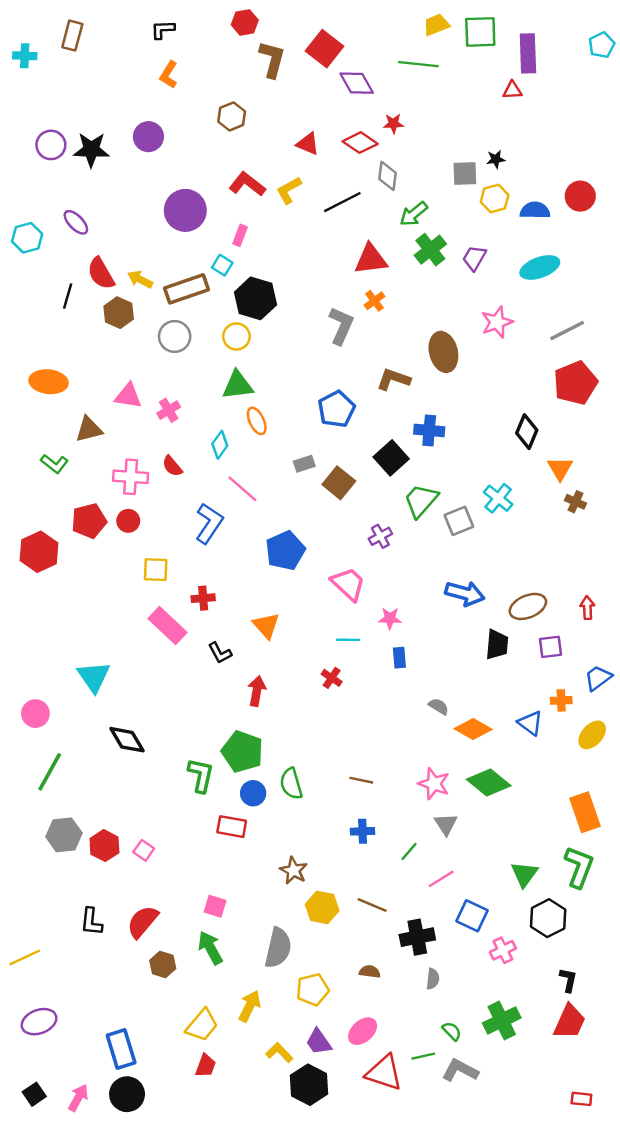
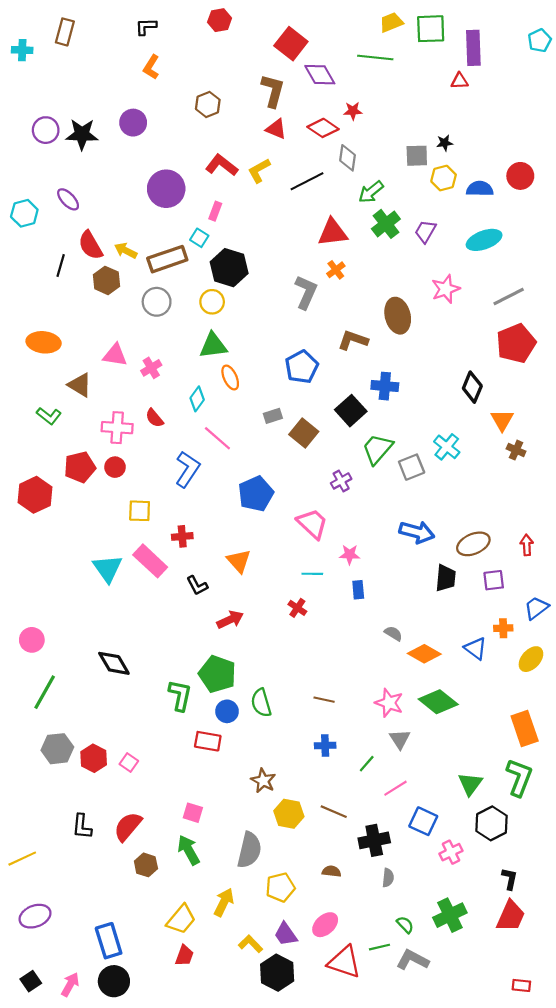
brown L-shape: (272, 59) -> (273, 91), moved
brown triangle: (89, 429) -> (80, 385), turned 45
cyan triangle: (94, 677) -> (108, 568), moved
red arrow: (257, 691) -> (230, 620), turned 55

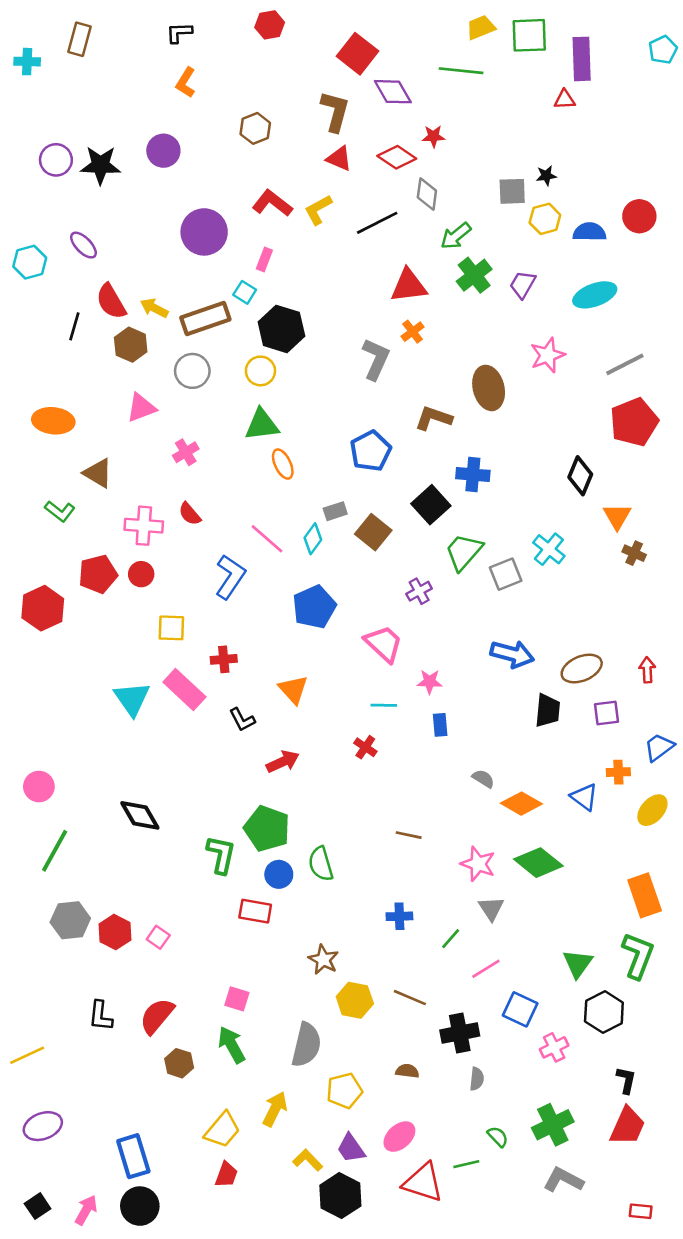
pink triangle: (115, 355) -> (141, 408), moved, turned -30
cyan diamond: (197, 399) -> (313, 539), moved
brown line: (324, 700) -> (409, 835), moved
gray L-shape: (413, 960) -> (563, 1180), moved

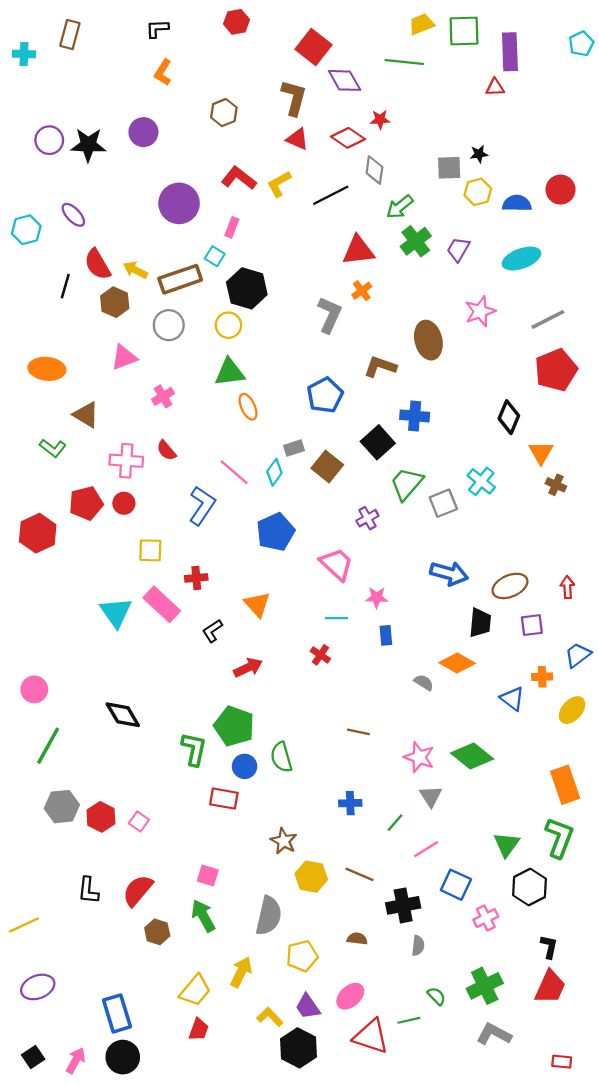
black L-shape: (242, 720) -> (212, 631), turned 85
orange diamond: (521, 804) -> (457, 663), moved

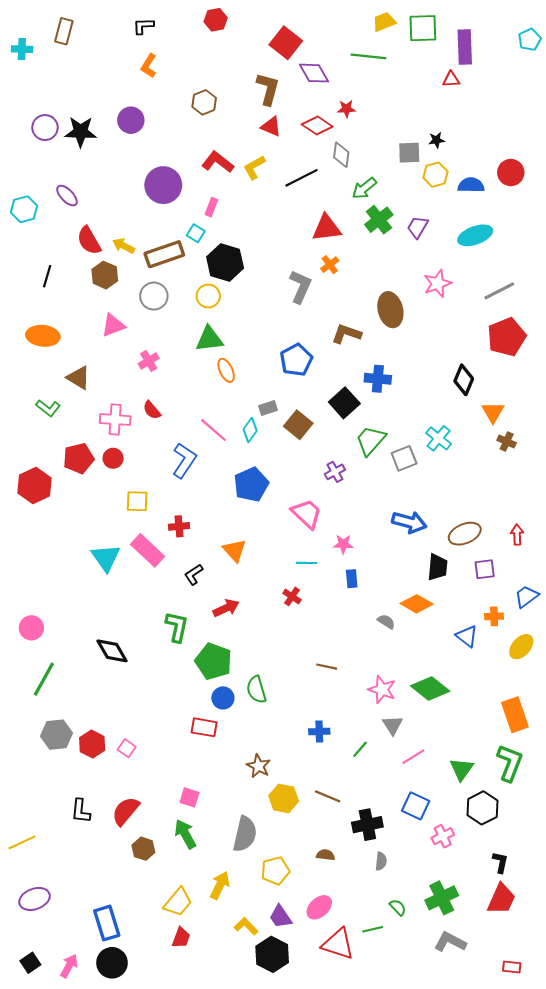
black line: (65, 286) -> (47, 276), moved
green L-shape: (194, 749) -> (177, 627), moved
pink line: (426, 849) -> (413, 757), moved

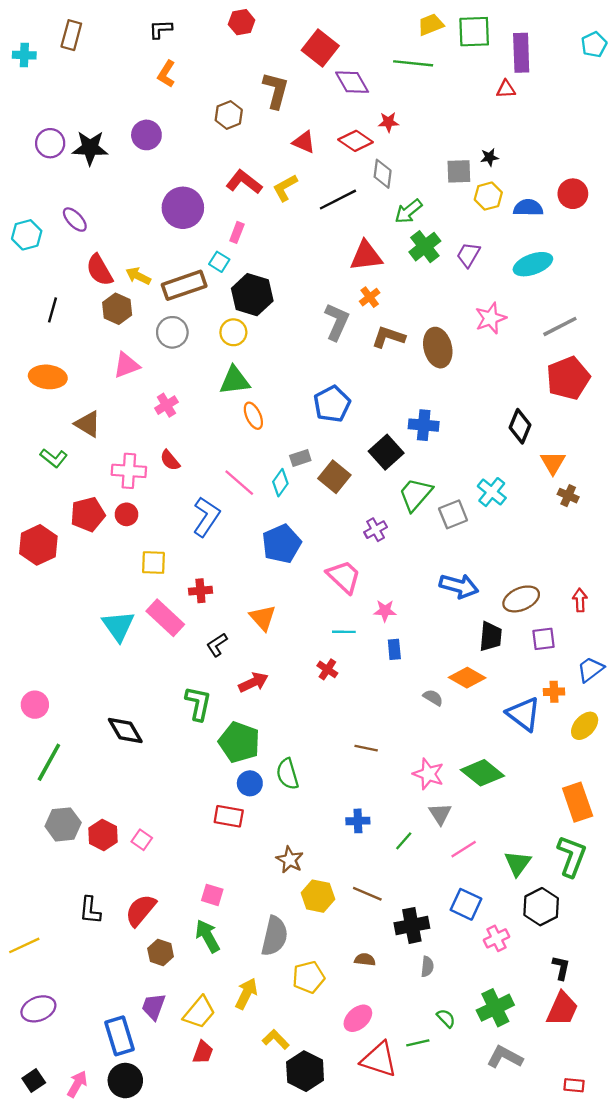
brown L-shape: (268, 89) -> (276, 90), moved
brown L-shape: (346, 334) -> (388, 337), moved
blue triangle: (467, 636) -> (524, 714), size x1.4
purple trapezoid: (281, 917) -> (154, 1007), moved, turned 55

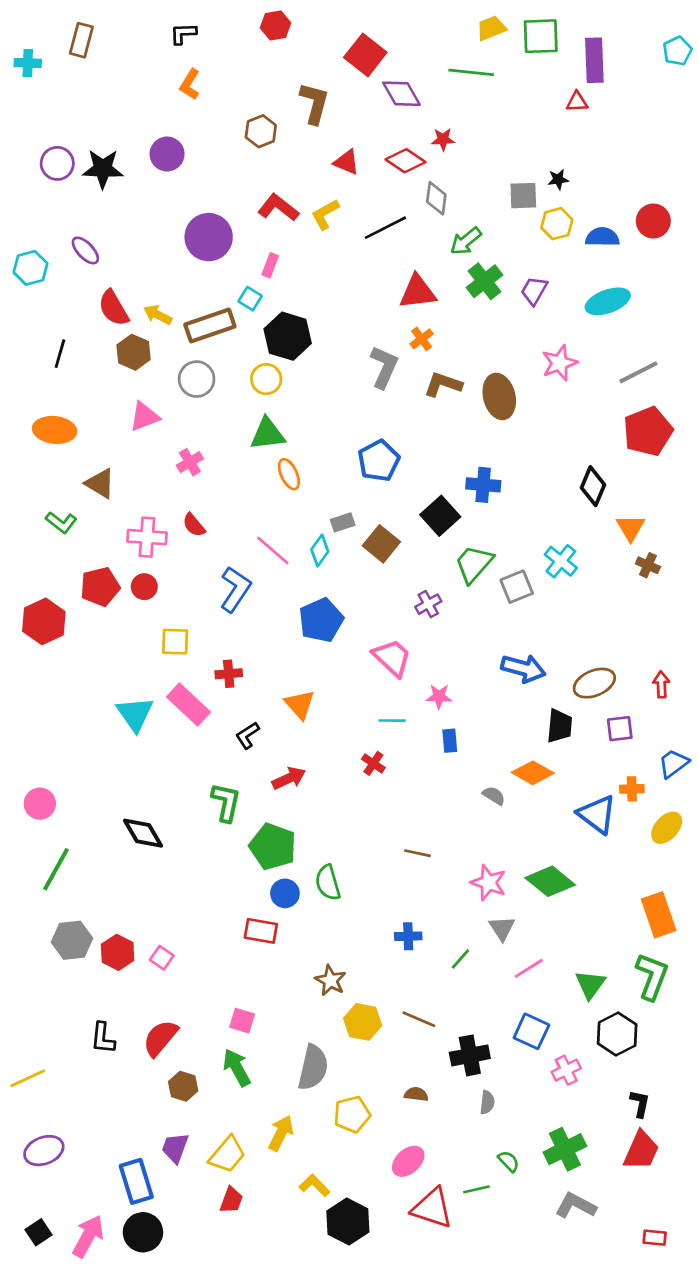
pink arrow: (77, 1084) -> (88, 1236), size x1.4

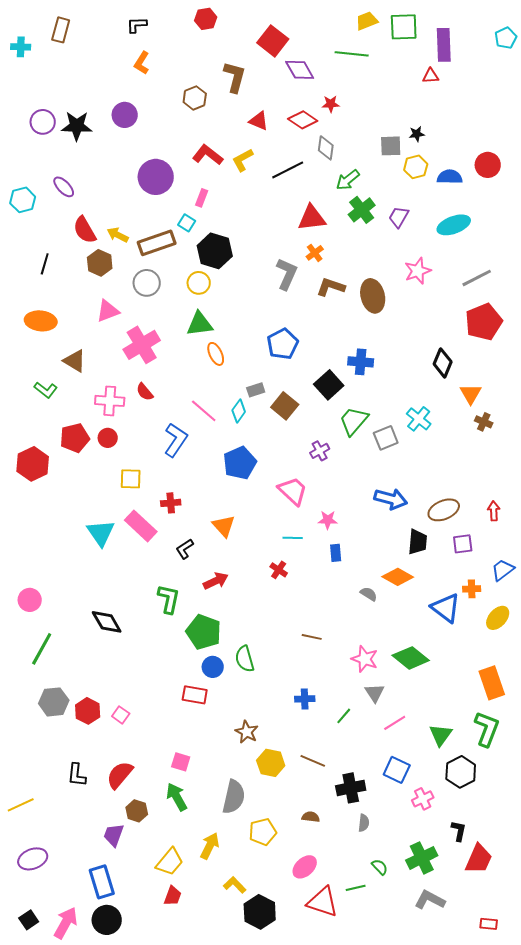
pink cross: (190, 462) -> (142, 345), size x1.8
black L-shape: (640, 1104) -> (459, 831), moved
purple trapezoid: (175, 1148) -> (114, 835), moved

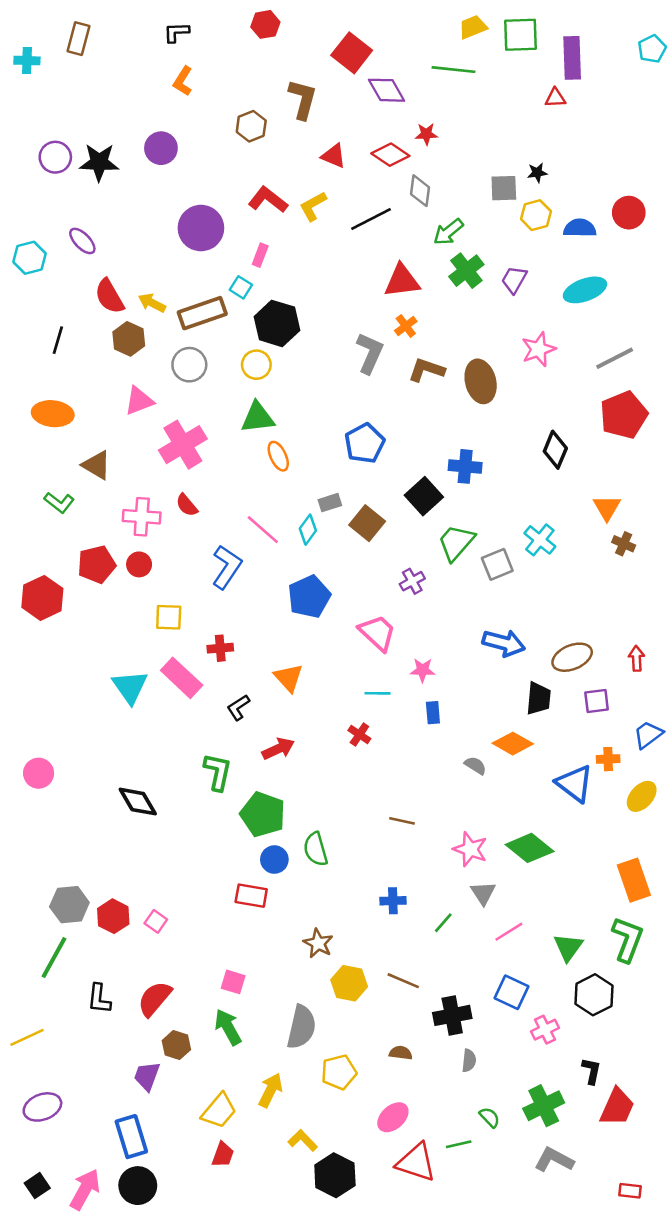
black diamond: (443, 363) -> (555, 450), moved
green line: (42, 649) -> (54, 957), moved

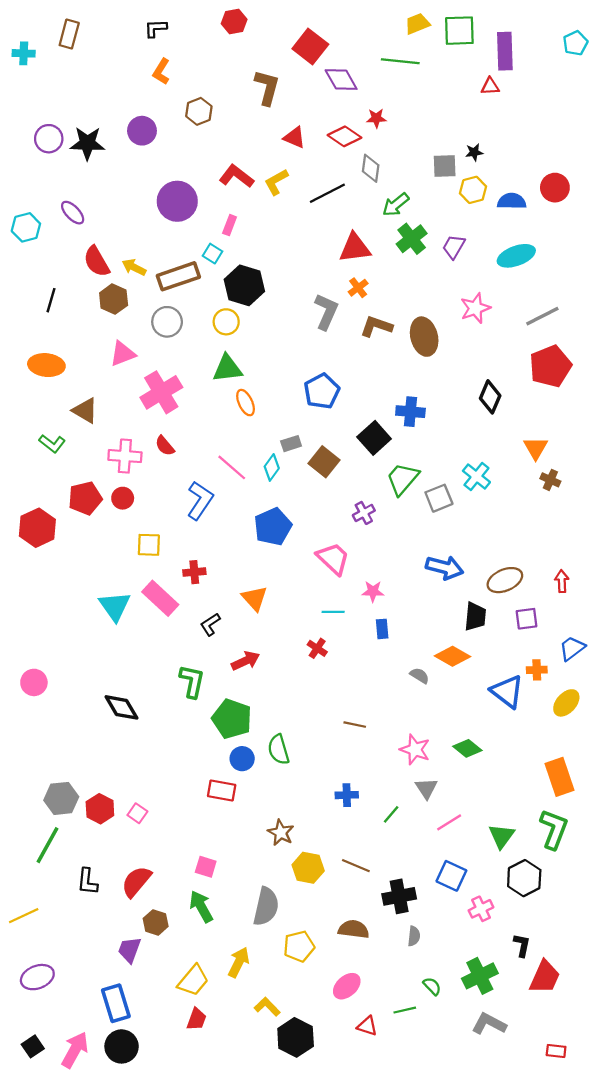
brown hexagon: (251, 126) -> (199, 111), moved
green diamond: (530, 848) -> (467, 748), size x0.7
brown semicircle: (401, 1053) -> (354, 929), size x1.5
red triangle: (416, 1162) -> (367, 1026), size x0.6

